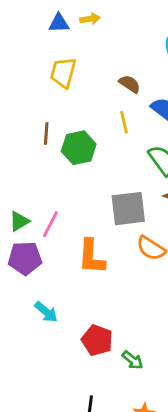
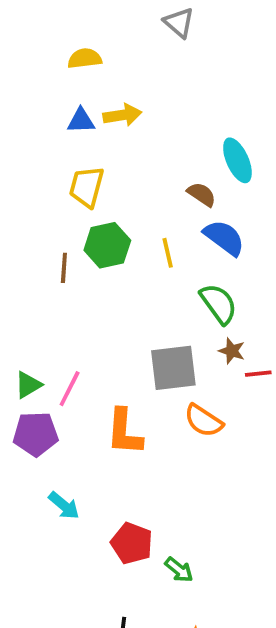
yellow arrow: (90, 19) -> (122, 115), size x1.4
brown semicircle: (130, 84) -> (202, 194), moved
green hexagon: (79, 148) -> (107, 245), moved

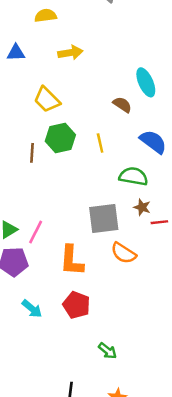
blue triangle: (81, 121) -> (16, 53), moved
yellow trapezoid: (87, 187) -> (47, 100), turned -60
blue semicircle: (224, 238) -> (153, 142), moved
green semicircle: (219, 304) -> (133, 176), turned -44
red pentagon: (132, 543) -> (77, 305), moved

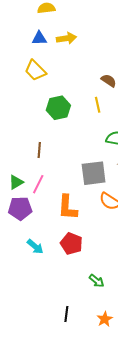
blue triangle: (16, 53) -> (39, 38), moved
yellow trapezoid: (47, 100) -> (35, 70), moved
yellow line: (100, 143) -> (98, 105), moved
brown line: (32, 153) -> (39, 150), moved

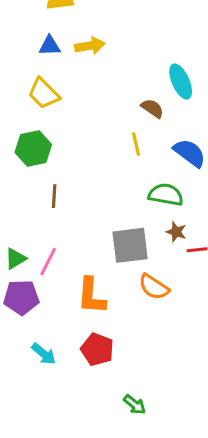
green hexagon: (58, 108) -> (33, 148), moved
brown line: (39, 150) -> (54, 196), moved

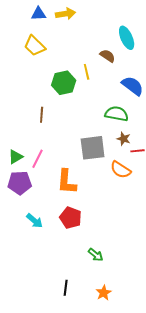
yellow line: (136, 144) -> (87, 72), moved
green hexagon: (33, 148) -> (64, 83), moved
orange semicircle: (154, 287) -> (121, 170), moved

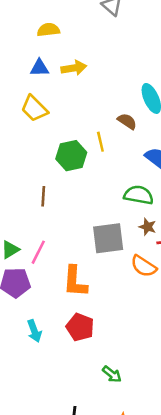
cyan arrow: (35, 221) -> (34, 331), turned 30

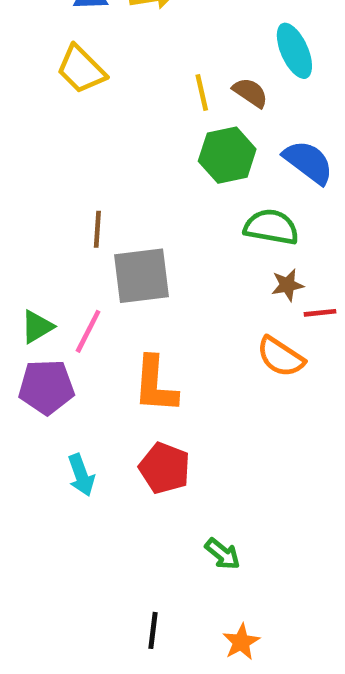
yellow line: (100, 142) -> (202, 93), moved
green hexagon: (71, 156) -> (227, 155), moved
brown star: (147, 227) -> (287, 285), turned -30
gray square: (108, 238) -> (141, 276), moved

